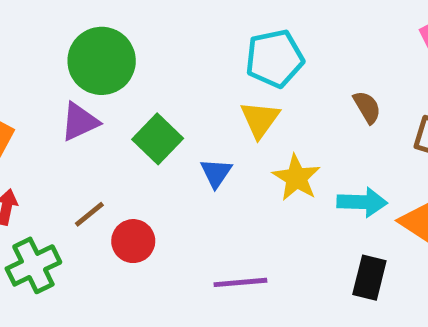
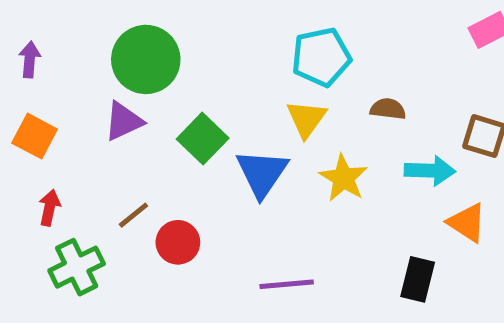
brown semicircle: (367, 107) -> (388, 109), moved, turned -52
blue triangle: (216, 173) -> (262, 173), size x1.6
cyan arrow: (362, 202) -> (430, 171), moved

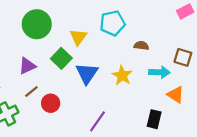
yellow triangle: (306, 119) -> (78, 37), moved
purple triangle: (124, 121) -> (27, 66), moved
purple line: (287, 284) -> (98, 121), turned -50

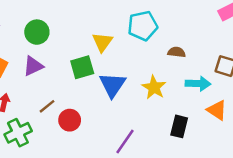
green circle: (37, 24) -> (37, 32), moved, size x0.7
green square: (61, 58) -> (82, 67), turned 30
purple triangle: (27, 66) -> (33, 66), moved
black rectangle: (154, 119) -> (179, 126), moved

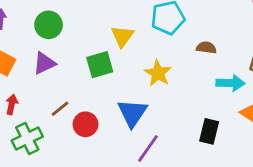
blue triangle: (112, 85) -> (132, 113), moved
yellow star: (154, 87) -> (158, 73), moved

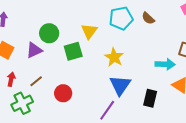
green circle: (49, 25) -> (49, 33), moved
brown semicircle: (206, 48) -> (148, 18), moved, turned -144
brown line: (60, 109) -> (36, 81), moved
blue triangle: (132, 113) -> (120, 85), moved

